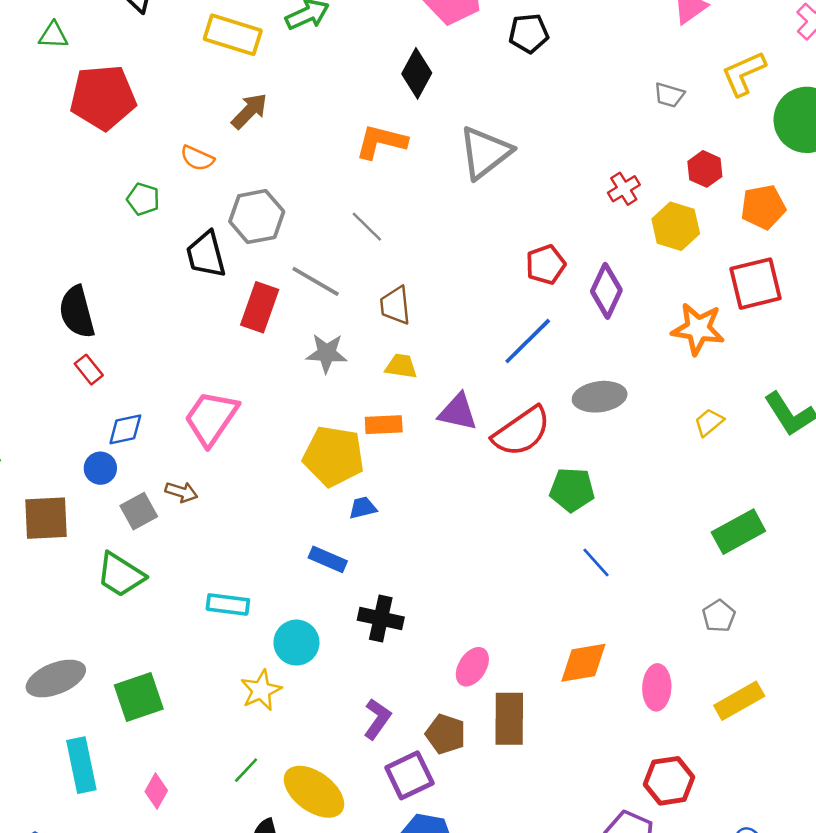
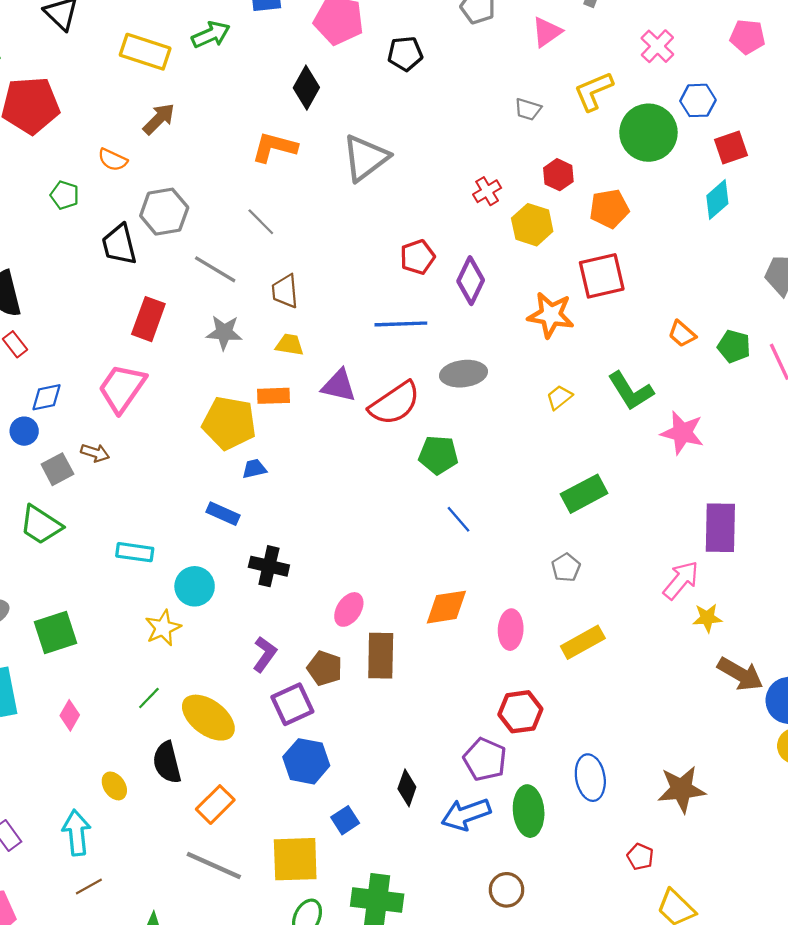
red rectangle: (260, 307) -> (148, 319), moved
blue line: (528, 341) -> (401, 324), turned 42

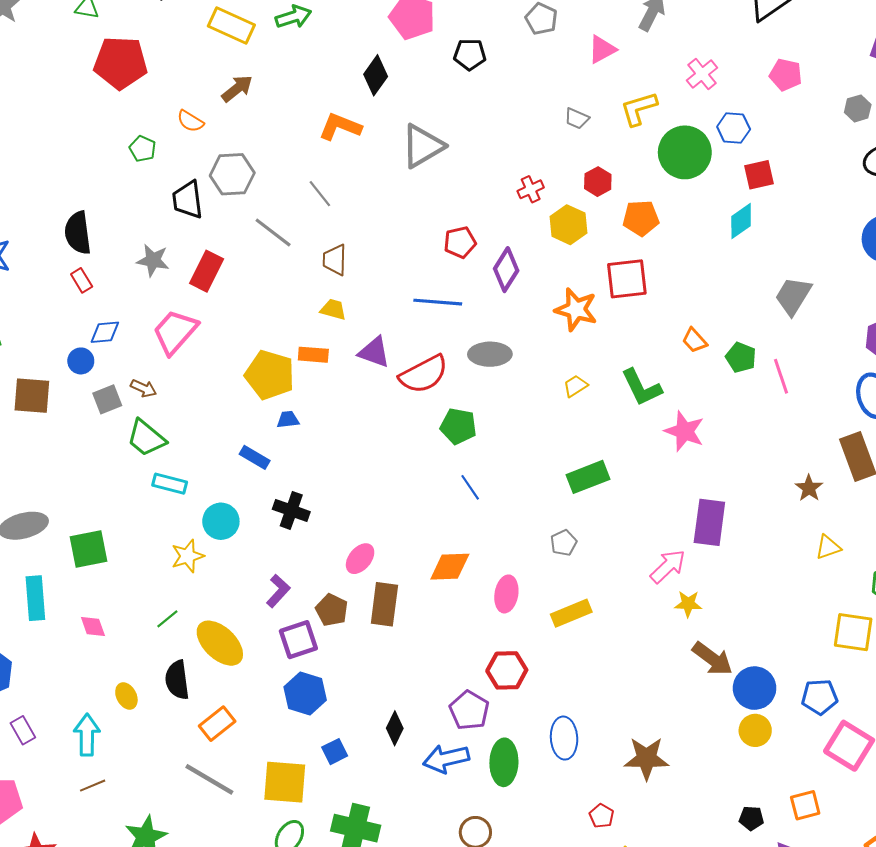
gray star: (224, 332) -> (153, 260), moved
green trapezoid: (41, 525) -> (146, 438), moved
pink diamond: (70, 715) -> (93, 627), turned -56

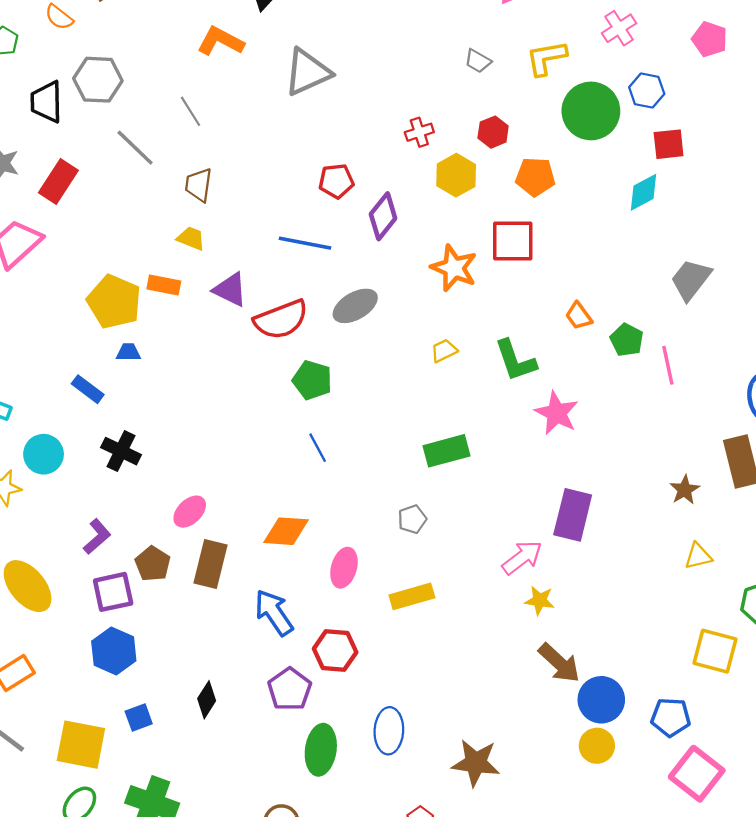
gray ellipse: (490, 354) -> (355, 306), turned -36
blue arrow: (446, 759) -> (274, 613), moved, turned 63

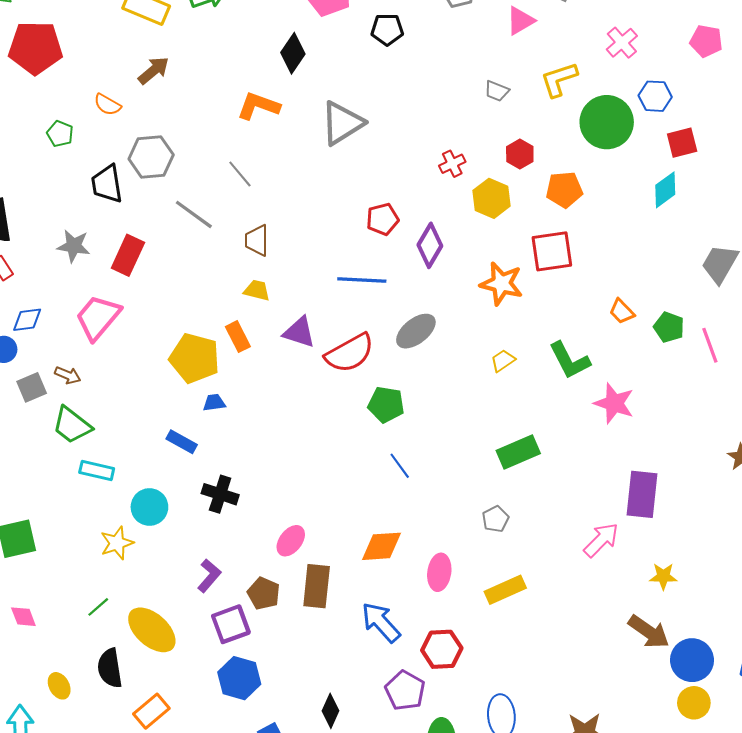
orange rectangle: (164, 285) -> (238, 337), turned 60
yellow star: (540, 600) -> (663, 576), moved

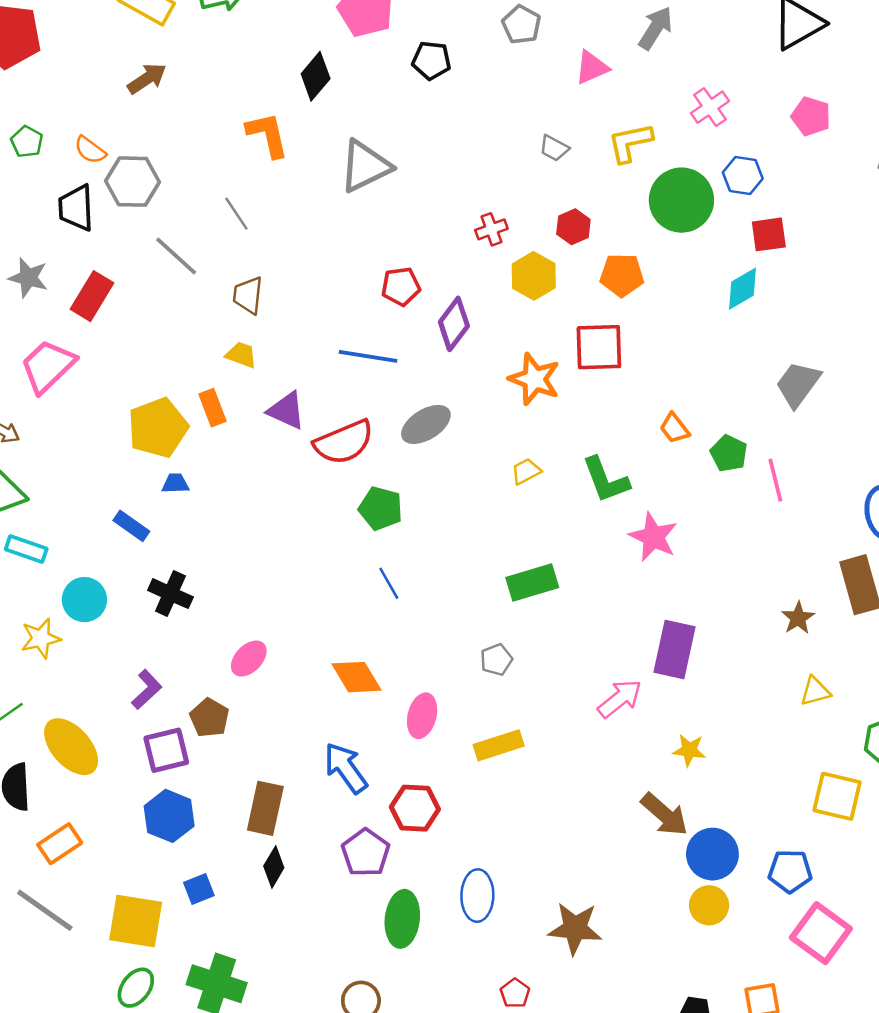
orange semicircle: (107, 105) -> (90, 150), moved
orange L-shape: (258, 106) -> (268, 135), turned 51
yellow pentagon: (195, 358) -> (158, 428), turned 30
orange diamond: (381, 546) -> (356, 677), turned 57
brown rectangle: (317, 586) -> (265, 808), moved

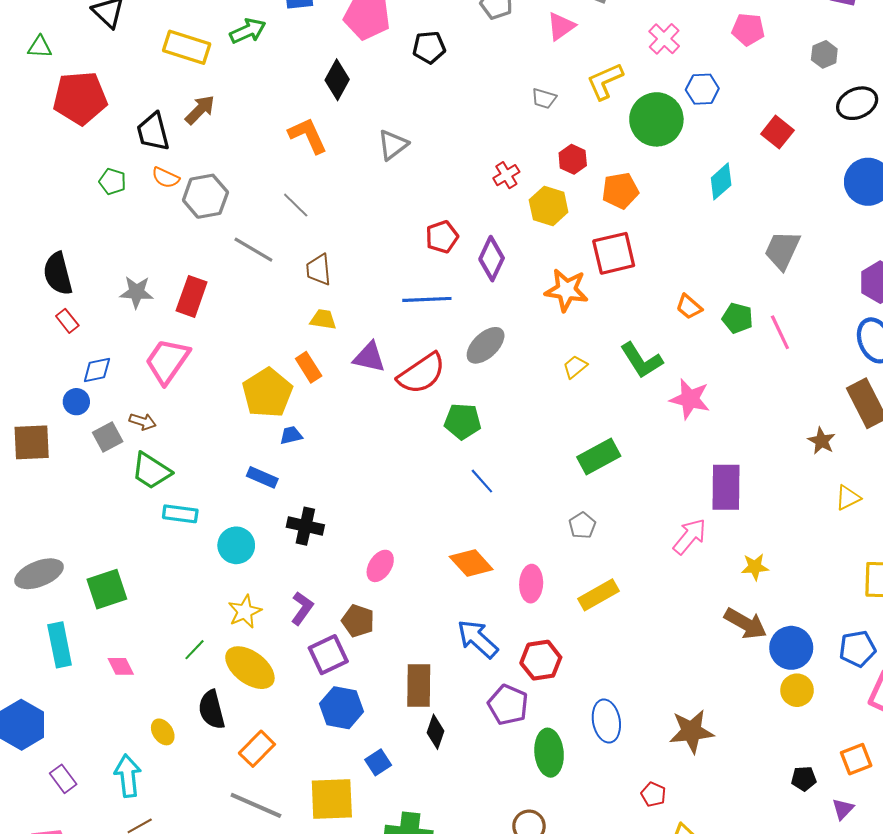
gray triangle: (365, 166) -> (393, 145), size x0.7
black trapezoid: (76, 208) -> (153, 132), moved
red square: (769, 234) -> (777, 132), moved, turned -32
yellow star: (41, 638) -> (245, 612), moved

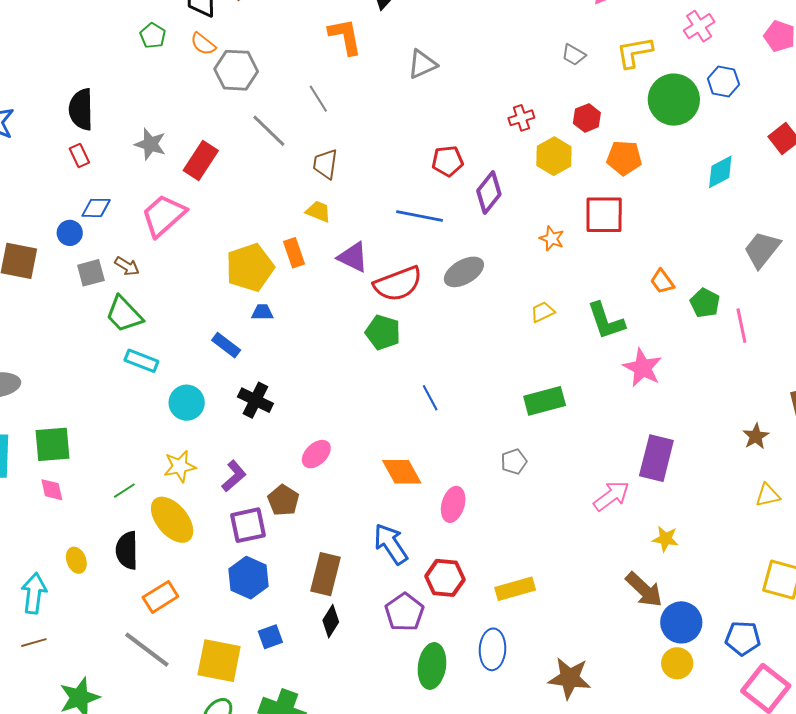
orange star: (566, 290) -> (552, 239), size x0.6
green pentagon: (463, 421) -> (383, 332), moved
green square: (107, 589) -> (52, 444), moved
yellow rectangle: (599, 595) -> (515, 589), moved

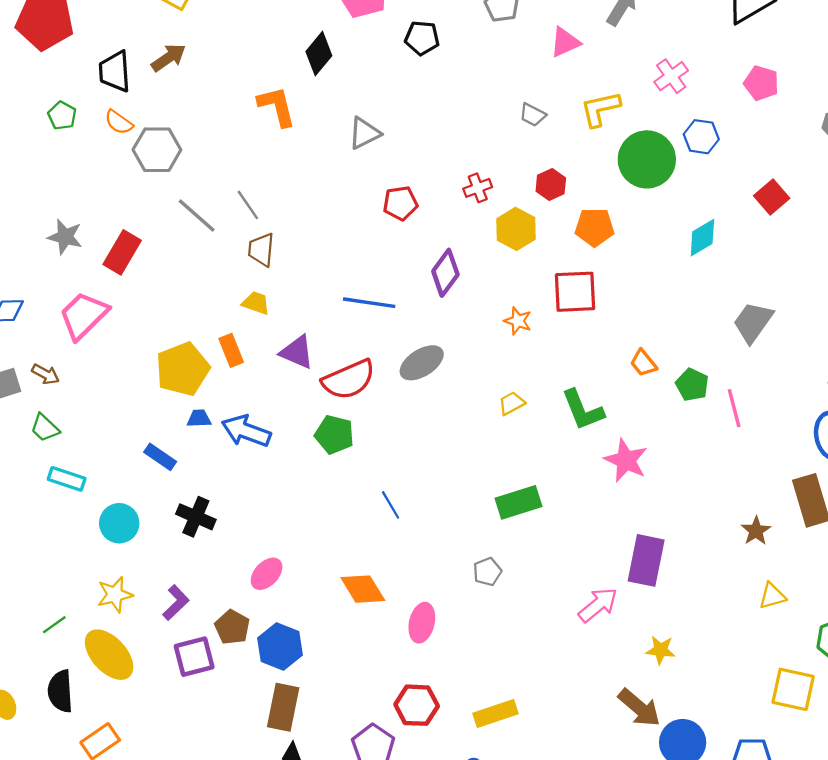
gray line: (318, 99) -> (248, 205), moved
red pentagon: (448, 161) -> (400, 203), moved
green trapezoid: (124, 314) -> (45, 428), size x0.7
blue arrow: (391, 544) -> (246, 431), moved, turned -33
blue hexagon: (248, 578) -> (280, 647), moved

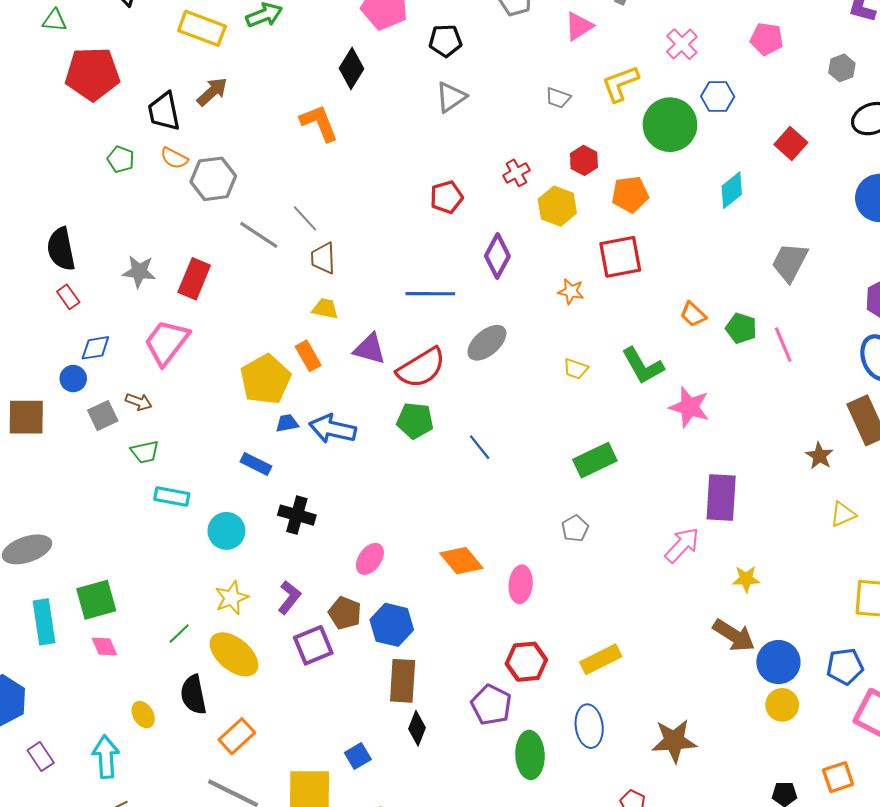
gray triangle: (364, 133) -> (451, 97), moved
yellow trapezoid: (512, 403) -> (576, 369), turned -125
green trapezoid: (45, 428) -> (145, 452), turned -48
blue line: (391, 505) -> (480, 447), moved

